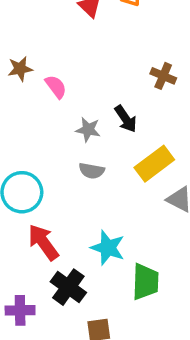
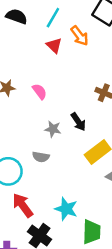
pink semicircle: (56, 87) -> (40, 91), moved
gray semicircle: (92, 171) -> (41, 157), moved

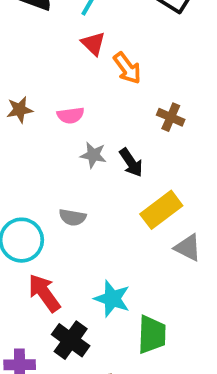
orange arrow: (80, 36) -> (127, 68), moved
pink semicircle: (40, 91) -> (71, 115), turned 119
gray star: (53, 129) -> (93, 155), moved

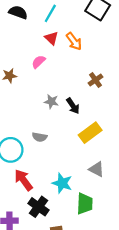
orange arrow: (127, 68) -> (74, 41), moved
pink semicircle: (71, 115) -> (39, 62), moved, turned 144
brown cross: (171, 117) -> (95, 80), turned 32
gray triangle: (188, 248) -> (97, 169), moved

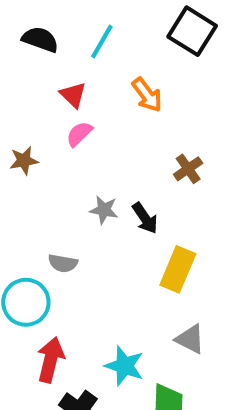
red triangle: (51, 38) -> (73, 95), moved
yellow rectangle: (90, 133) -> (178, 269), turned -30
gray semicircle: (40, 137) -> (63, 263), moved
red arrow: (23, 180) -> (51, 360), turned 50

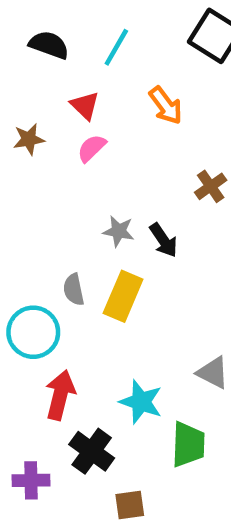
brown star: (24, 161) -> (29, 139), moved
gray semicircle: (63, 263) -> (74, 290), turned 68
yellow rectangle: (178, 269) -> (123, 296), moved

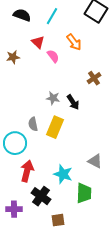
pink semicircle: (92, 148) -> (53, 56), moved, turned 96

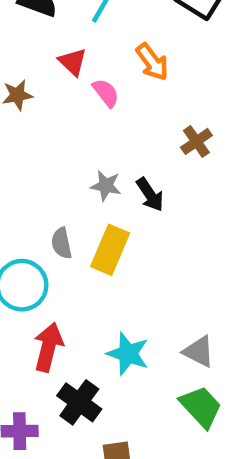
gray triangle: (95, 161) -> (199, 352), moved
green trapezoid: (84, 193) -> (201, 407), moved, turned -45

